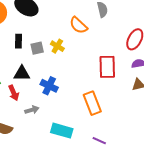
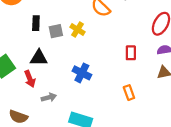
red rectangle: (107, 67) -> (131, 53), size x0.6
blue cross: (49, 86) -> (82, 73), moved
orange rectangle: (92, 103) -> (129, 93), moved, size x0.6

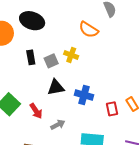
red rectangle: (131, 53) -> (112, 109), moved
black triangle: (39, 58) -> (56, 87), moved

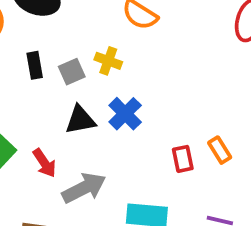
blue cross: (84, 95) -> (125, 114), moved, turned 30
gray arrow: (58, 125) -> (84, 188), size x1.6

